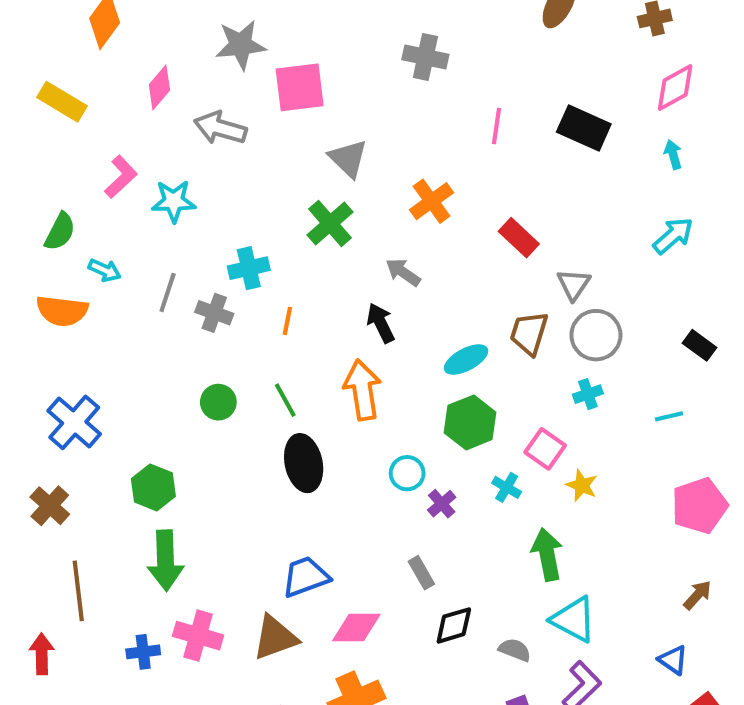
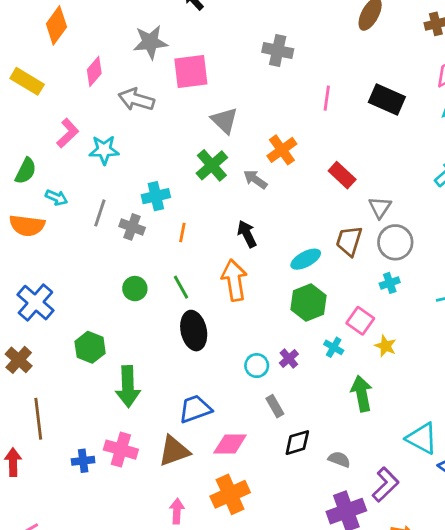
gray arrow: (403, 272) -> (255, 179), moved
cyan circle: (407, 473) -> (257, 366), moved
green arrow: (166, 560) -> (128, 387), moved
cyan triangle: (574, 619) -> (422, 438), moved

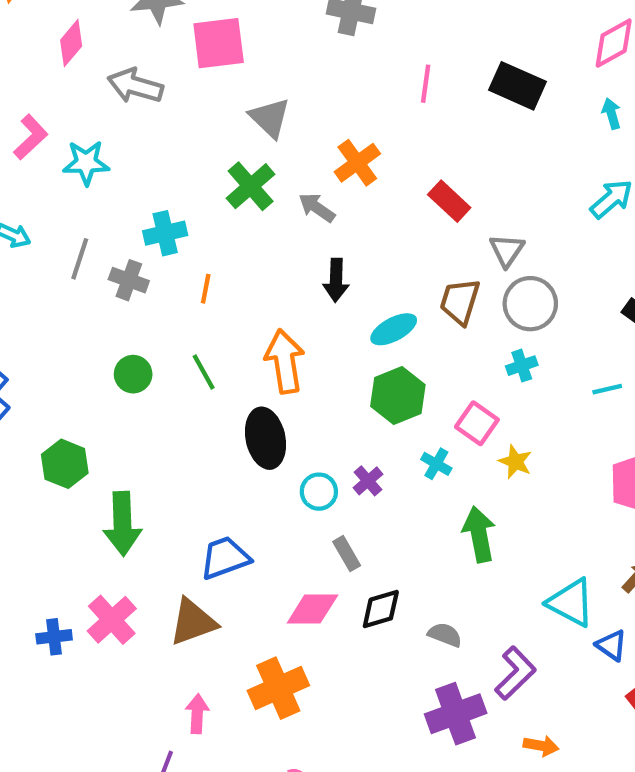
black arrow: (247, 234) -> (336, 280), moved, turned -152
black ellipse: (194, 331) -> (265, 438), moved
pink diamond: (230, 444) -> (312, 609), moved
pink cross: (121, 450) -> (112, 620), turned 32

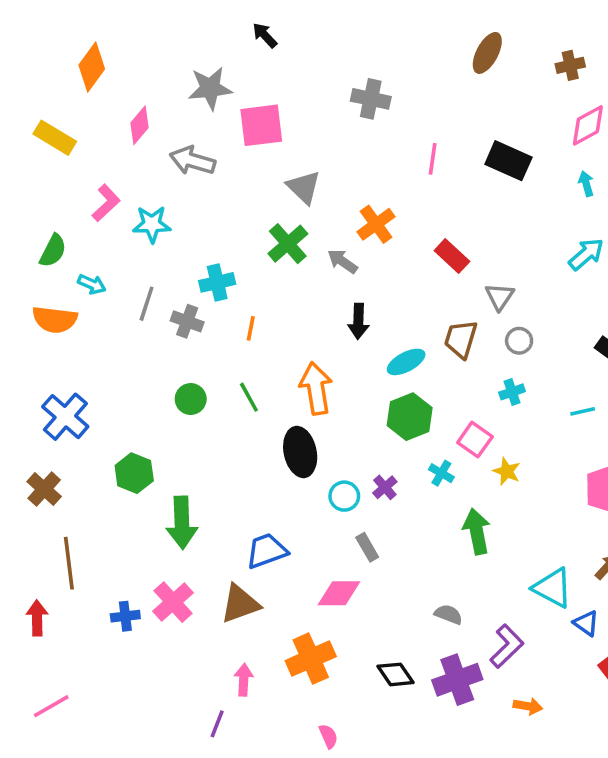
gray circle: (530, 304) -> (519, 341), size x0.6
black diamond: (381, 609) -> (395, 674), moved, turned 72

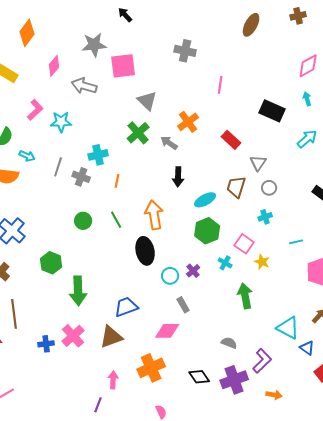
brown cross: (570, 65) -> (298, 16), moved
black rectangle: (508, 161) -> (272, 111), moved
cyan line: (583, 411) -> (296, 242), moved

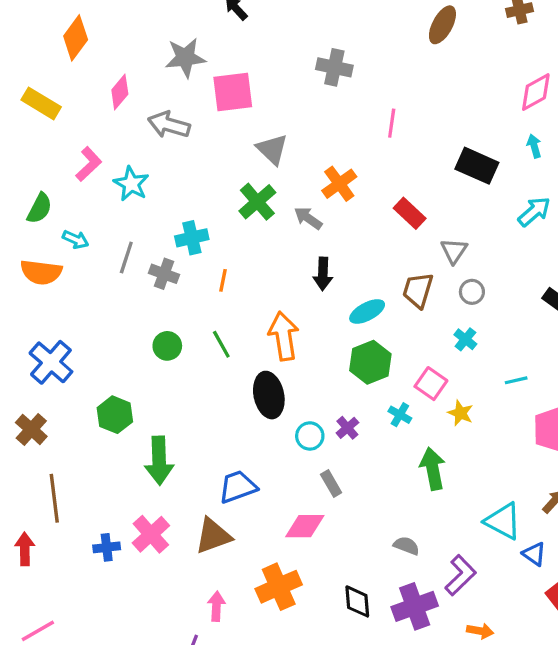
cyan star: (61, 122) -> (131, 184), turned 30
cyan cross: (265, 217) -> (465, 339), turned -32
black diamond: (199, 377) -> (357, 601), turned 30

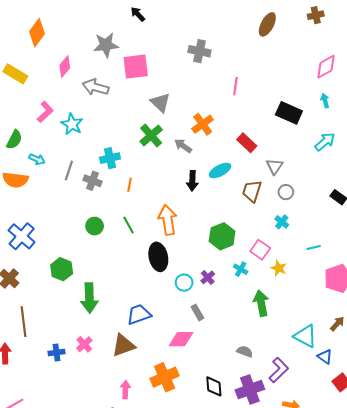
cyan ellipse: (367, 311) -> (220, 170), moved
pink cross: (151, 534) -> (84, 344), size x0.7

